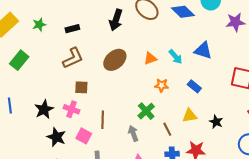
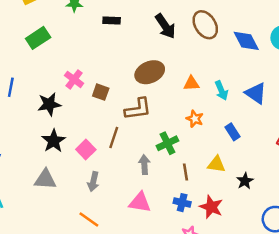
black arrow: (116, 20) -> (165, 26), turned -70
brown L-shape: (73, 58) -> (138, 109), moved
pink cross: (72, 109) -> (74, 79), moved

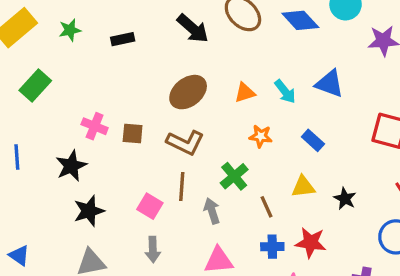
brown L-shape: (138, 109) -> (185, 143), turned 48
brown line: (114, 138) -> (182, 187), moved
black star: (54, 141) -> (89, 211), turned 30
pink square: (86, 149) -> (150, 206), moved

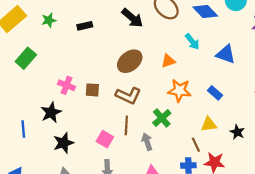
cyan arrow: (285, 92) -> (192, 42), moved
orange star: (261, 136) -> (179, 91), size x1.5
blue line: (17, 157) -> (23, 129), moved
brown line: (266, 207) -> (196, 145), moved

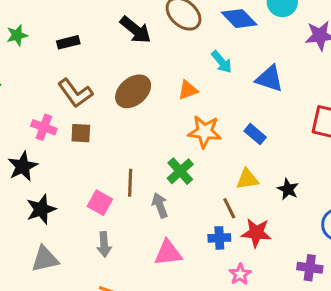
brown L-shape: (128, 96) -> (75, 93), moved, turned 30

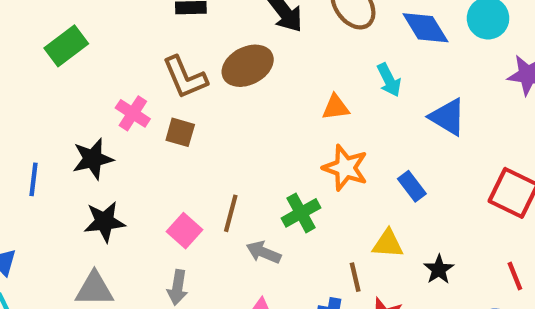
brown ellipse: (133, 91) -> (248, 66), moved
gray arrow: (160, 205) -> (264, 252), turned -60

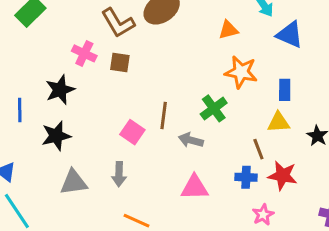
blue triangle: (448, 117) -> (290, 35), moved
blue rectangle: (412, 186) -> (285, 90), moved, turned 45
black star: (104, 222) -> (56, 136), moved
gray arrow: (178, 288) -> (119, 174), moved

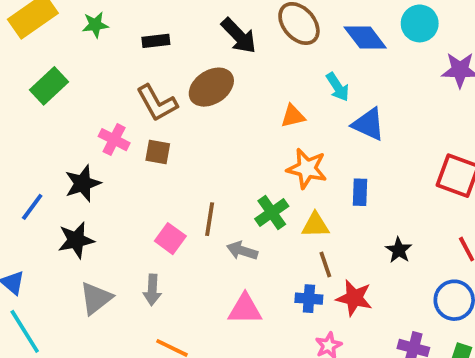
blue line: (20, 110) -> (32, 207), turned 35
yellow triangle: (279, 122) -> (315, 225), moved
gray triangle: (74, 182) -> (96, 298), turned -32

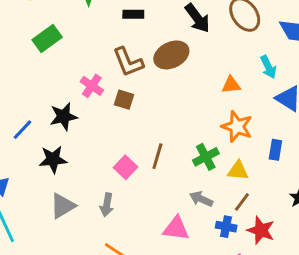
gray arrow: (242, 251) -> (201, 199), moved
brown line: (325, 264) -> (242, 202), turned 48

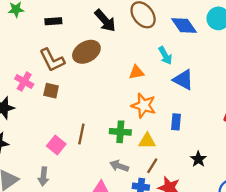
green cross: (206, 157) -> (120, 132), turned 36

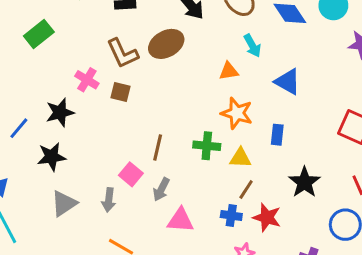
cyan arrow: (165, 56) -> (252, 46), moved
pink square: (56, 145) -> (131, 174), moved
black star: (198, 159) -> (304, 182), size x1.5
gray arrow: (119, 166) -> (161, 189), moved, turned -84

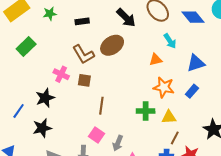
blue triangle: (288, 82) -> (196, 63), turned -42
blue rectangle: (277, 135) -> (192, 91), moved, turned 40
brown line: (158, 148) -> (101, 106), moved

